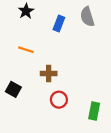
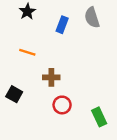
green rectangle: (94, 111) -> (99, 117), turned -36

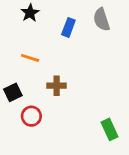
black square: (14, 94) -> (13, 92), moved, turned 35
red circle: (62, 105) -> (31, 116), moved

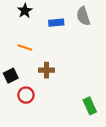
blue rectangle: (68, 27) -> (56, 23), turned 64

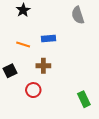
blue rectangle: (56, 23) -> (48, 38), moved
red circle: (26, 95) -> (33, 90), moved

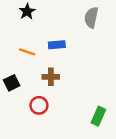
gray semicircle: (78, 15) -> (91, 17), turned 30
green rectangle: (84, 99) -> (98, 116), turned 49

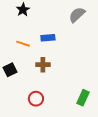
gray semicircle: (91, 17) -> (77, 15), turned 36
red circle: (39, 105) -> (36, 99), moved

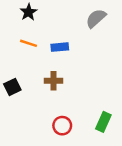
orange line: (23, 44) -> (29, 43), moved
red circle: (36, 99) -> (62, 126), moved

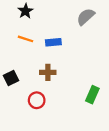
green rectangle: (103, 122) -> (92, 95), moved
red circle: (62, 126) -> (37, 100), moved

